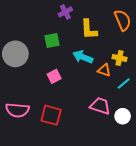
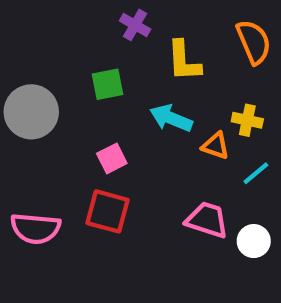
purple cross: (65, 12) -> (135, 25), turned -32
red square: (51, 115) -> (108, 211), moved

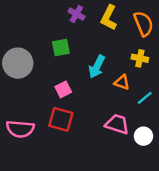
yellow L-shape: (184, 61) -> (109, 18), moved, turned 30
cyan arrow: (171, 118) -> (97, 67), turned -85
yellow cross: (247, 120) -> (140, 58), moved

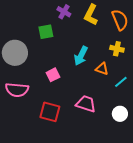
green square: (61, 48) -> (46, 32), moved
red square: (61, 119) -> (50, 112), moved
pink trapezoid: (117, 124) -> (86, 104), moved
pink semicircle: (20, 129) -> (17, 90), moved

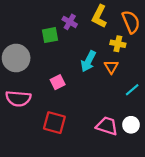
purple cross: (64, 12) -> (70, 22), moved
yellow cross: (117, 49) -> (118, 44), moved
orange triangle: (102, 69) -> (111, 67), moved, turned 40
pink trapezoid: (86, 104) -> (107, 126), moved

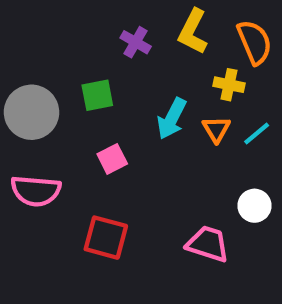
green square: (50, 35) -> (97, 95), moved
cyan line: (132, 90) -> (257, 133), moved
white circle: (131, 125) -> (254, 206), moved

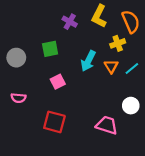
yellow cross: (229, 85) -> (118, 43), turned -32
gray circle: (31, 112) -> (16, 58), size x0.7
pink semicircle: (36, 191) -> (18, 98), size x0.6

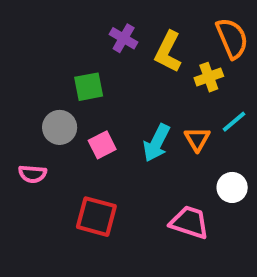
yellow L-shape: (99, 16) -> (168, 52), moved
gray circle: (16, 58) -> (60, 127), moved
cyan arrow: (88, 61) -> (156, 143), moved
orange triangle: (111, 66) -> (197, 139), moved

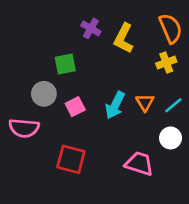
yellow cross: (209, 77) -> (166, 63), moved
cyan line: (234, 122) -> (173, 105), moved
pink semicircle: (32, 174) -> (24, 128), size x1.5

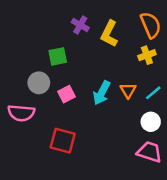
pink trapezoid: (139, 164) -> (149, 152), moved

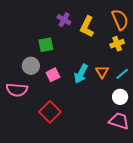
red square: (63, 141) -> (50, 112), turned 30

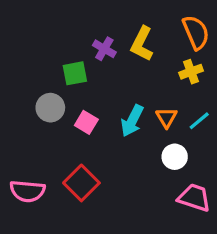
purple cross: (64, 20) -> (104, 49), moved
pink square: (53, 75) -> (86, 122), turned -32
pink semicircle: (17, 90) -> (27, 191), moved
white circle: (120, 97) -> (175, 157), moved

